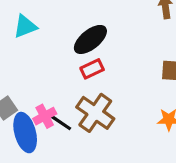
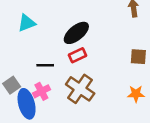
black line: (61, 123) -> (45, 65), moved, turned -35

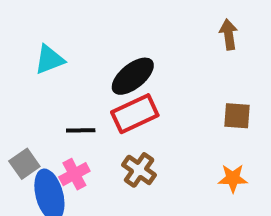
red rectangle: (78, 55) -> (135, 114), size x1.5
brown cross: (80, 89) -> (139, 170), size x0.7

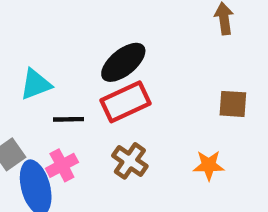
cyan triangle: (49, 60) -> (36, 84), moved
orange star: (233, 178) -> (209, 165), moved

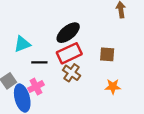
brown square: (233, 104) -> (107, 54), moved
brown cross: (130, 161) -> (72, 73), moved

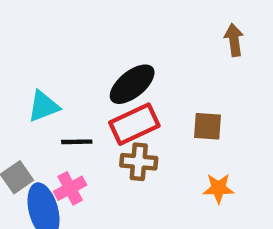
brown cross: (72, 73) -> (139, 162), turned -30

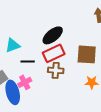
brown square: (207, 126) -> (87, 54), size x1.5

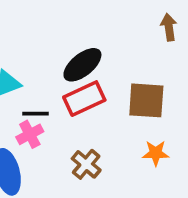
brown cross: (56, 70) -> (86, 164), moved, turned 35
pink cross: (25, 82) -> (30, 134), moved

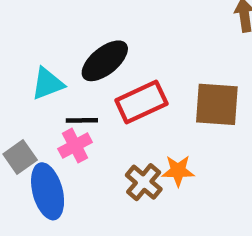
black ellipse: (82, 65) -> (105, 61), moved
orange star: (156, 153) -> (178, 171), moved

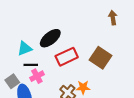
brown square: (217, 104) -> (101, 58), turned 30
black line: (82, 120) -> (31, 65), moved

